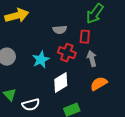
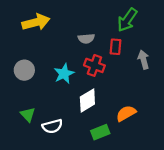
gray arrow: (92, 59) -> (144, 60), moved
orange semicircle: (99, 84) -> (126, 113), moved

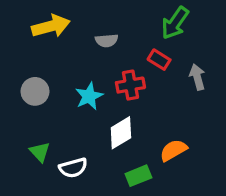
gray semicircle: (86, 39) -> (107, 40), moved
red rectangle: (115, 47) -> (159, 60), turned -63
red cross: (94, 65) -> (130, 85), turned -30

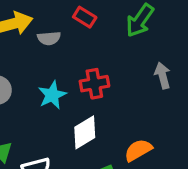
gray semicircle: (107, 40) -> (49, 38), moved
red rectangle: (159, 60) -> (85, 17), moved

